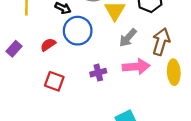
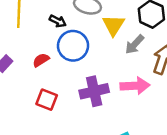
gray arrow: (128, 38) -> (135, 44), moved
purple cross: (98, 73) -> (94, 91), size x1.6

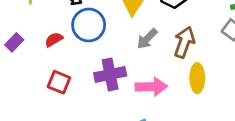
gray arrow: (135, 44) -> (147, 39), moved
pink arrow: (135, 86) -> (151, 87), moved

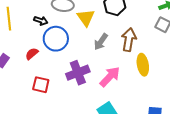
pink arrow: (151, 87) -> (110, 77), turned -35

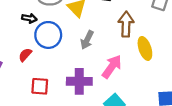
gray arrow: (101, 42) -> (87, 40), moved
purple cross: (78, 73) -> (79, 81), moved, turned 30

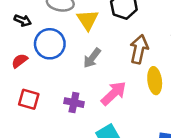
black arrow: (29, 18) -> (23, 20), moved
purple cross: (79, 81) -> (74, 103), size x0.7

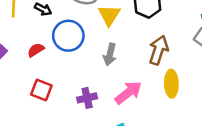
gray arrow: (92, 58) -> (110, 54), turned -30
purple cross: (74, 103) -> (87, 98), turned -30

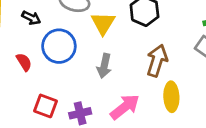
red semicircle: (36, 50) -> (24, 62), turned 90
red square: (41, 90) -> (46, 106), moved

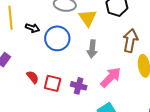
black arrow: (31, 18) -> (32, 28), moved
red semicircle: (24, 62) -> (33, 77), moved
purple cross: (80, 113) -> (79, 86), turned 35

